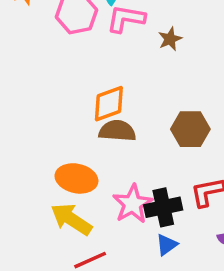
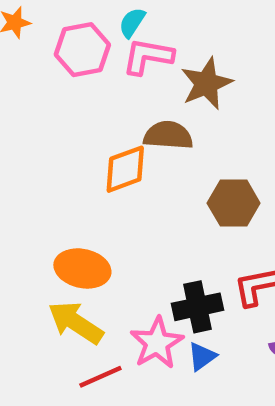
brown star: (170, 39) -> (206, 83), size x1.6
brown semicircle: (117, 131) -> (168, 135), moved
pink star: (133, 204) -> (157, 343), moved

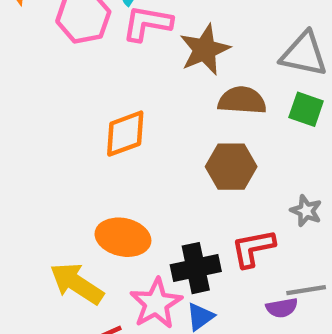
brown semicircle: (168, 135) -> (242, 100), moved
orange ellipse: (82, 268) -> (123, 237), moved

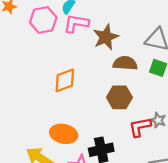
red L-shape: (253, 248) -> (140, 127), moved

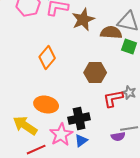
brown semicircle: (125, 63) -> (111, 33), moved
orange diamond: (65, 80) -> (47, 58), turned -30

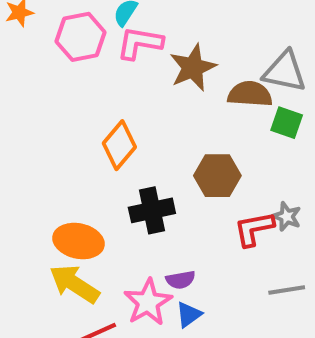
orange ellipse: (46, 105) -> (78, 241), moved
black cross: (79, 119) -> (152, 210), moved
purple semicircle: (118, 137) -> (181, 280), moved

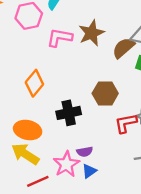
pink L-shape: (140, 43) -> (60, 38), moved
brown semicircle: (250, 94) -> (123, 48), turned -45
orange diamond: (119, 145) -> (34, 83), moved

